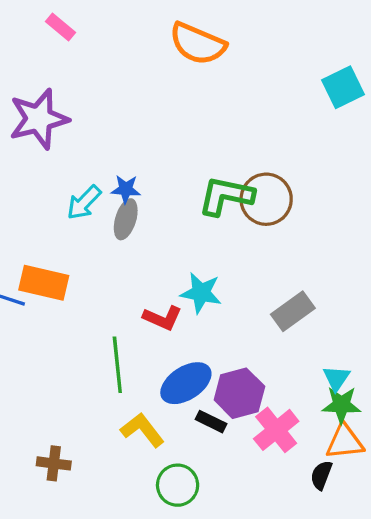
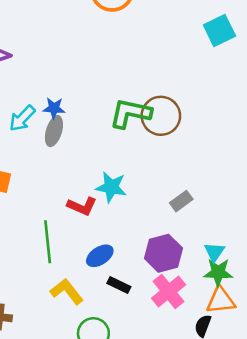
gray rectangle: (293, 311) -> (181, 201), size x0.7
blue ellipse: (186, 383) -> (100, 256), size x0.7
purple hexagon: (239, 393) -> (163, 253), moved

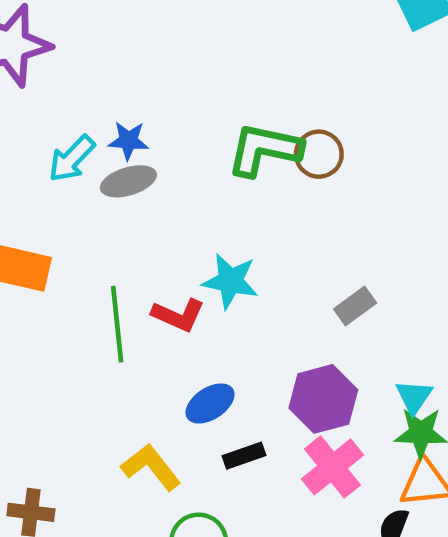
brown circle: (161, 116) -> (319, 154), size x0.7
gray ellipse: (54, 131) -> (128, 181), turned 56
green line: (48, 242) -> (117, 324), moved
black rectangle: (119, 285) -> (244, 456), turned -45

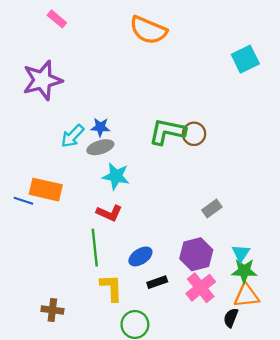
cyan star: (230, 281) -> (116, 176), moved
red L-shape: (178, 315) -> (109, 213), moved
green line: (117, 324) -> (95, 248), moved
yellow L-shape: (151, 467) -> (111, 288), turned 36

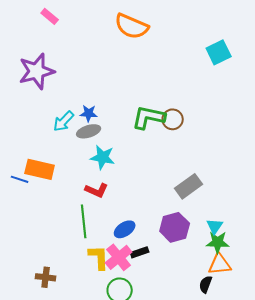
gray rectangle: (212, 209) -> (189, 186), size x1.5
pink cross: (201, 288) -> (119, 257), moved

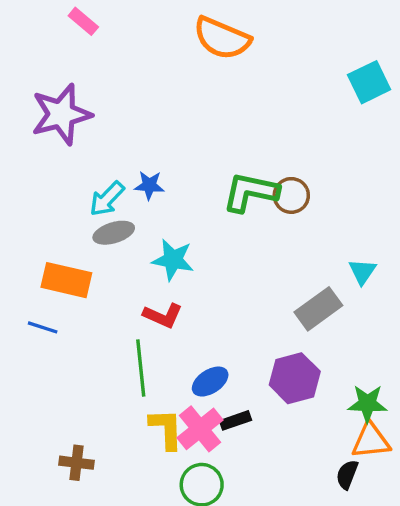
gray ellipse: (89, 131) -> (114, 233), moved
blue line: (20, 179) -> (43, 327), moved
cyan triangle: (215, 226) -> (362, 272), moved

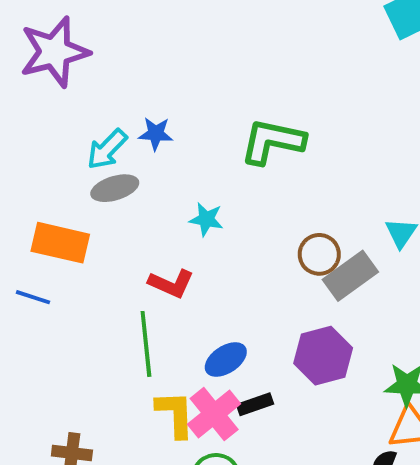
brown circle: (291, 195) -> (319, 254), moved
cyan star: (173, 260) -> (206, 219), moved, size x0.7

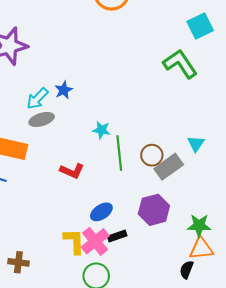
blue star: (156, 134) -> (64, 90), turned -30
green L-shape: (273, 141) -> (180, 64), moved, turned 44
cyan star: (206, 219) -> (101, 130), moved
green line: (146, 344) -> (119, 153), moved

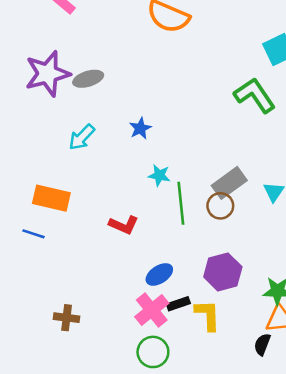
blue star: (64, 90) -> (140, 128), moved
gray ellipse: (42, 119) -> (88, 79), moved
gray rectangle: (169, 167) -> (229, 183), moved
yellow L-shape: (74, 241) -> (208, 315), moved
brown cross: (18, 262) -> (67, 318), moved

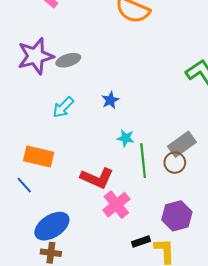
red L-shape: (124, 225) -> (97, 178), size x1.4
blue line: (33, 234) -> (24, 185), turned 30
blue ellipse: (159, 274) -> (52, 226), moved, size x1.6
pink cross: (152, 310) -> (116, 205), moved

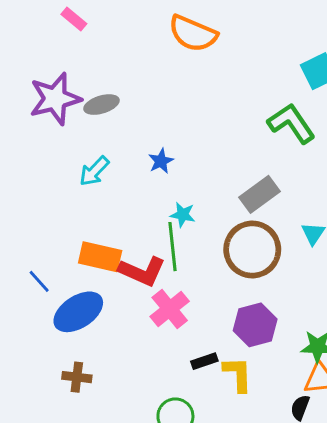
gray rectangle: (182, 144) -> (259, 194), moved
orange rectangle: (39, 156) -> (100, 257), moved
green line: (143, 161) -> (173, 247), moved
brown circle: (175, 163) -> (252, 249), size x1.8
blue ellipse: (52, 226) -> (78, 312), moved

